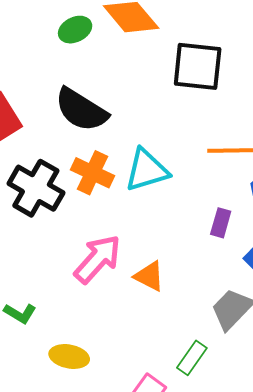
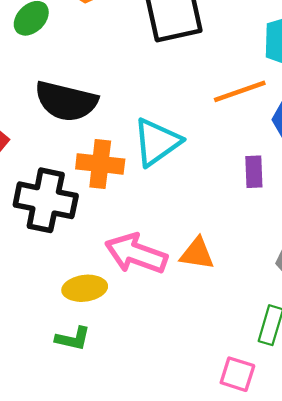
pink arrow: (98, 259) -> (136, 254), turned -94
yellow ellipse: (69, 356) -> (85, 288), moved

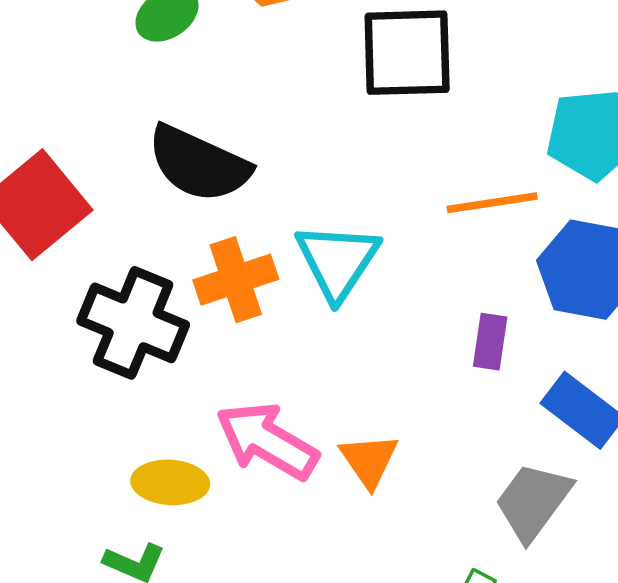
cyan triangle: (157, 142) -> (337, 261), turned -32
orange cross: (100, 164) -> (236, 280), turned -36
orange triangle: (197, 254) -> (369, 460), turned 36

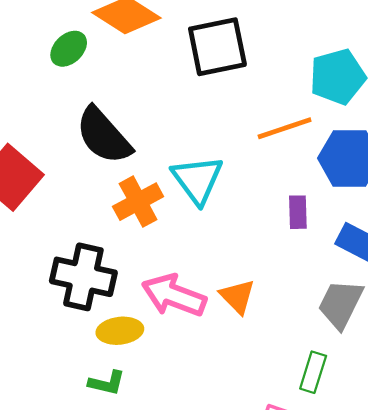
black semicircle: (199, 164) -> (104, 136), turned 34
black cross: (133, 323) -> (83, 277), moved

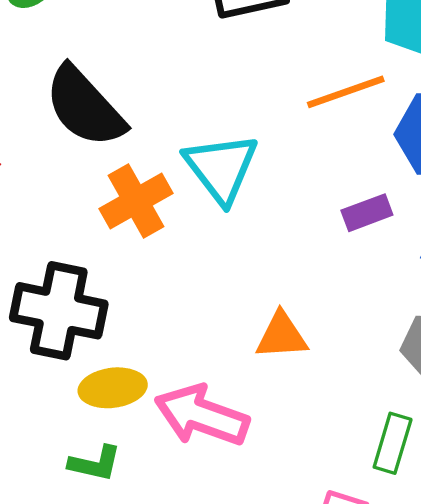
purple rectangle: (298, 212) -> (367, 213), turned 72
pink arrow: (174, 295) -> (202, 415), moved
orange triangle: (237, 296) -> (282, 336), turned -48

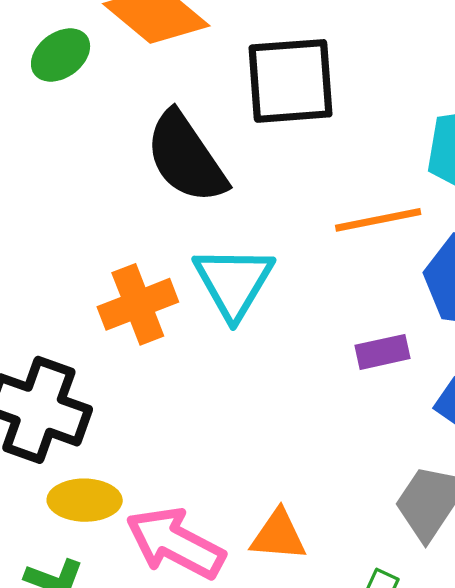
black semicircle: (85, 107) -> (186, 158), moved
orange triangle: (282, 336) -> (278, 535), moved

